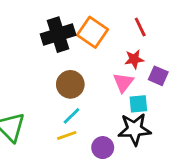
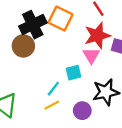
red star: (134, 59) -> (97, 35), size x1.6
brown circle: (70, 84) -> (23, 46), moved
cyan square: (138, 104) -> (73, 73), moved

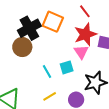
cyan line: (53, 89) -> (47, 72), moved, turned -64

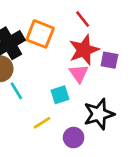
cyan line: (47, 72) -> (16, 91), moved
yellow line: (50, 96) -> (42, 123), moved

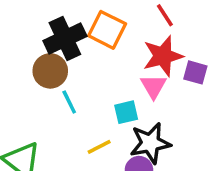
black star: (99, 114) -> (150, 143), moved

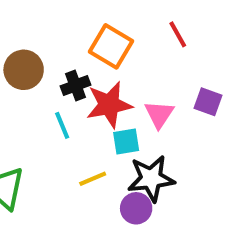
black cross: (65, 38) -> (75, 86), moved, size x0.6
red star: (163, 56) -> (109, 105), moved
brown circle: (50, 71) -> (24, 70), moved

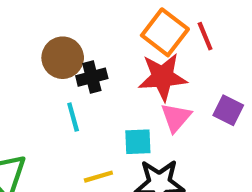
orange square: (111, 46) -> (165, 32), moved
brown circle: (24, 70) -> (63, 58), moved
red star: (109, 105) -> (163, 77), moved

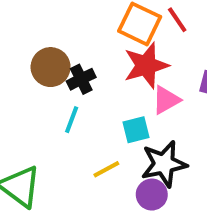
cyan line: (73, 117) -> (72, 120), turned 48
pink triangle: (176, 117) -> (166, 100), turned 32

